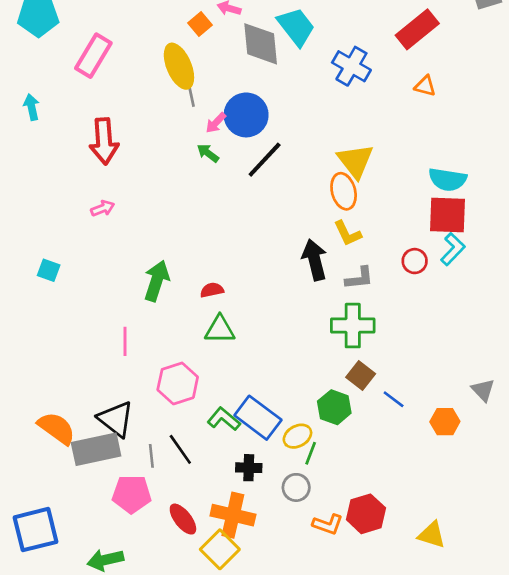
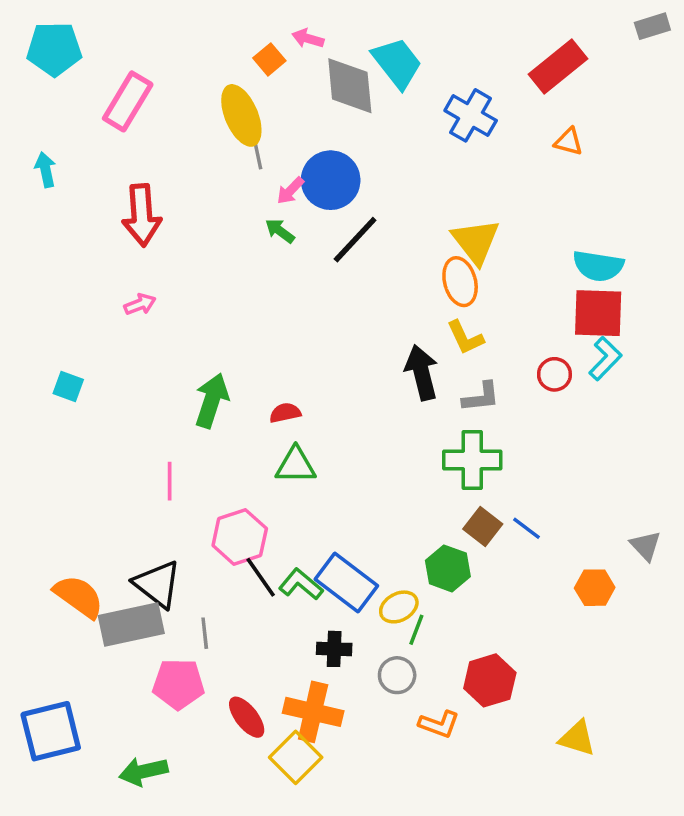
blue line: (394, 399) -> (527, 528), moved
black line: (180, 449) -> (261, 577), moved
red hexagon: (366, 514) -> (490, 680), moved

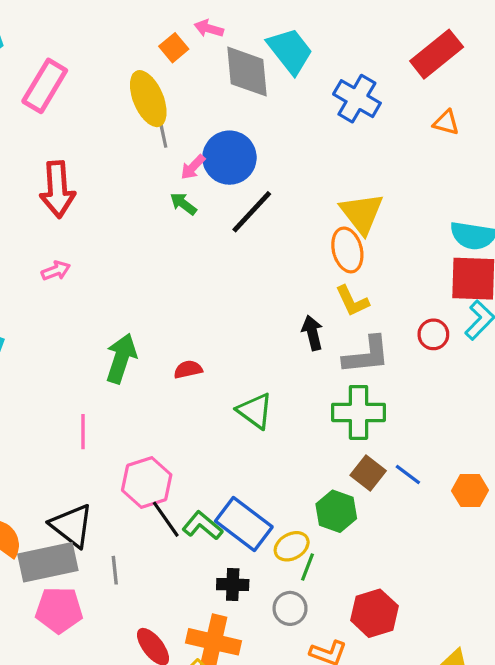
black arrow: (422, 373) -> (312, 333), size x0.7
gray L-shape: (481, 397) -> (366, 355), size x1.4
green triangle: (296, 465) -> (255, 411), moved, turned 36
orange hexagon: (595, 588) -> (470, 491), moved
pink pentagon: (178, 684) -> (59, 610), moved

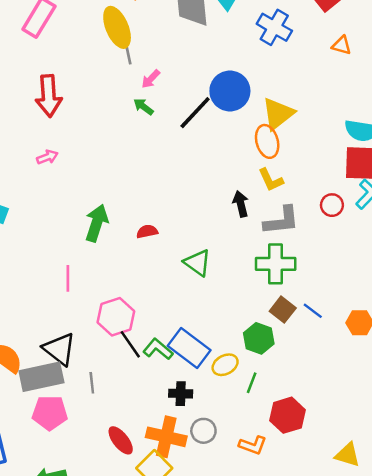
blue circle: (229, 158) -> (230, 91), moved
yellow triangle: (362, 213) -> (278, 114), turned 30
green line: (308, 567) -> (252, 383), moved
gray circle: (290, 608) -> (203, 431), moved

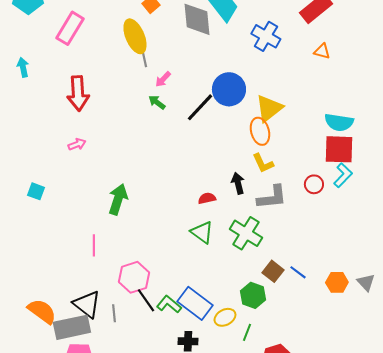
red semicircle: (147, 231) -> (207, 198), moved
green cross: (276, 264) -> (246, 233), moved, turned 32
gray line: (92, 383) -> (114, 313), moved

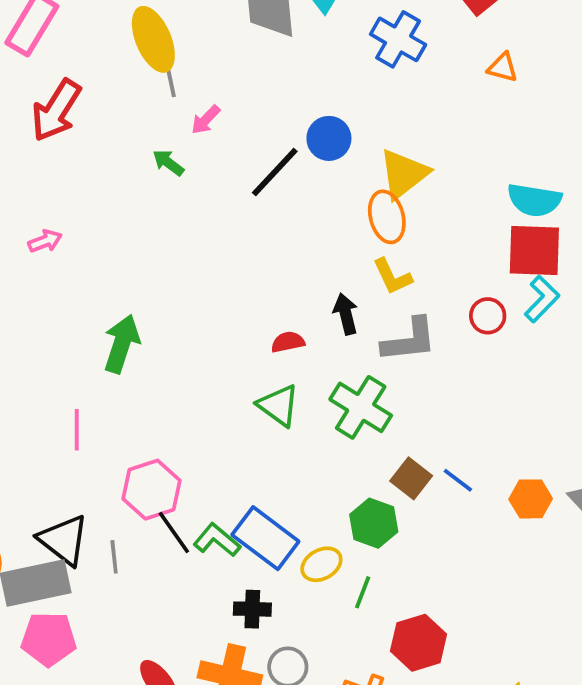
blue circle: (229, 89) -> (329, 138), size x0.7
red arrow: (78, 93) -> (56, 110), moved, turned 36
green arrow: (157, 102) -> (168, 163), moved

